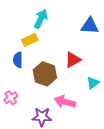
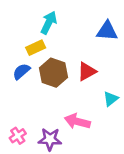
blue semicircle: (18, 60) -> (21, 71), turned 49
brown hexagon: (45, 74) -> (54, 73), moved
pink cross: (11, 98) -> (18, 136), moved

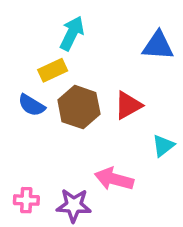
blue semicircle: (21, 71) -> (32, 105), turned -108
pink cross: (18, 136) -> (26, 200), turned 35

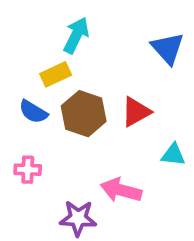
blue triangle: (158, 46) -> (168, 48), turned 44
cyan triangle: (163, 146) -> (173, 155), turned 45
pink cross: (26, 200) -> (28, 170), moved

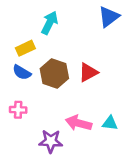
blue triangle: (168, 48) -> (109, 17), moved, turned 35
yellow rectangle: (56, 74) -> (25, 48), moved
cyan triangle: (173, 155) -> (110, 123), moved

